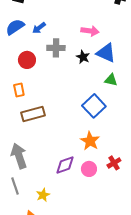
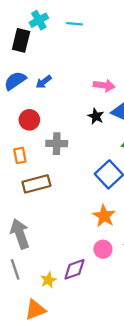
gray cross: (56, 48) -> (57, 144), moved
purple diamond: (65, 165) -> (74, 269), moved

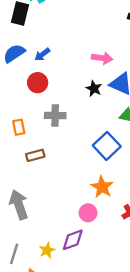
red circle: (29, 120) -> (38, 83), moved
brown rectangle: (36, 184) -> (35, 155), size x0.7
pink circle: (103, 249) -> (88, 213), moved
gray line: (15, 269) -> (14, 254), moved, turned 36

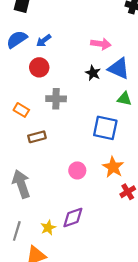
orange rectangle: (19, 127) -> (21, 110), turned -48
blue square: (107, 146) -> (105, 128), turned -35
orange star: (102, 187) -> (113, 167), moved
pink circle: (88, 213) -> (77, 170), moved

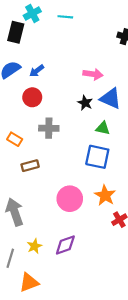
green triangle: (124, 99) -> (103, 128), moved
pink circle: (77, 170) -> (70, 199), size x1.5
yellow star: (48, 228) -> (34, 246), moved

